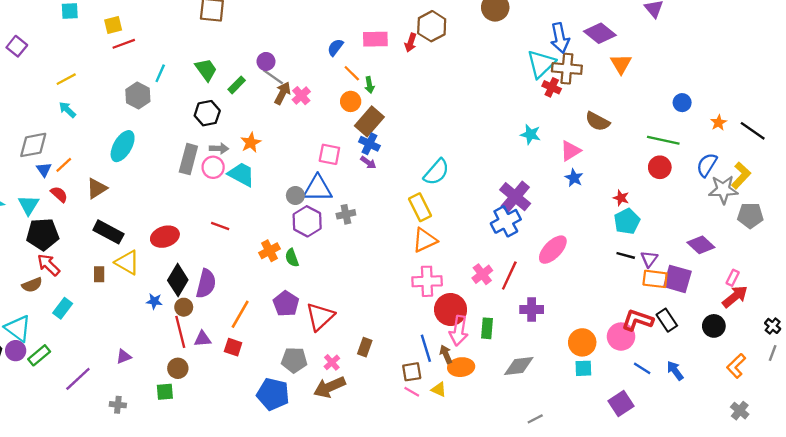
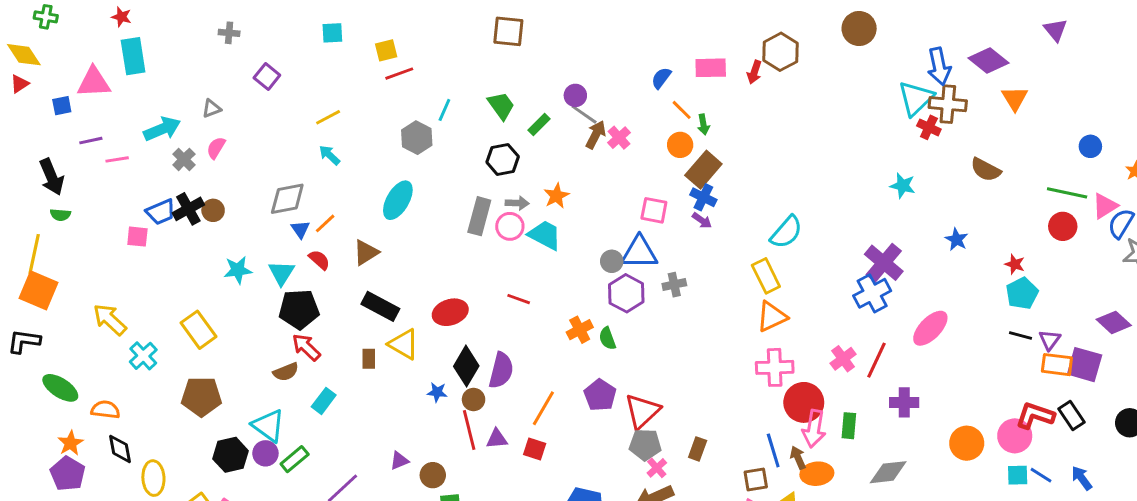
pink triangle: (570, 151) -> (1105, 206), moved
gray pentagon: (294, 360) -> (645, 445), moved
brown circle: (178, 368) -> (433, 475), moved
cyan square: (583, 368) -> (1018, 475), moved

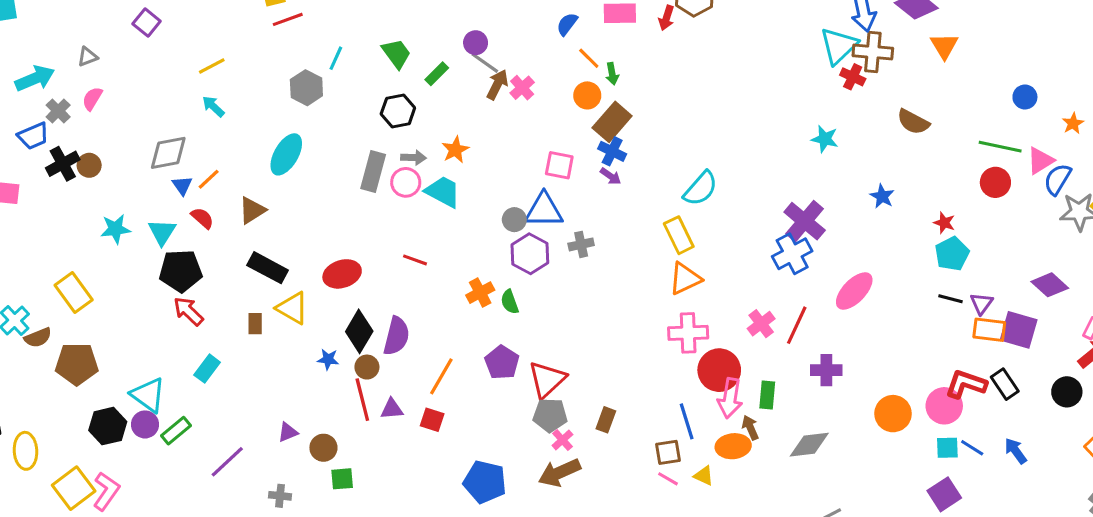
blue trapezoid: (161, 212) -> (33, 136), moved
brown semicircle: (286, 372) -> (38, 338), moved
brown arrow: (798, 458) -> (750, 428), moved

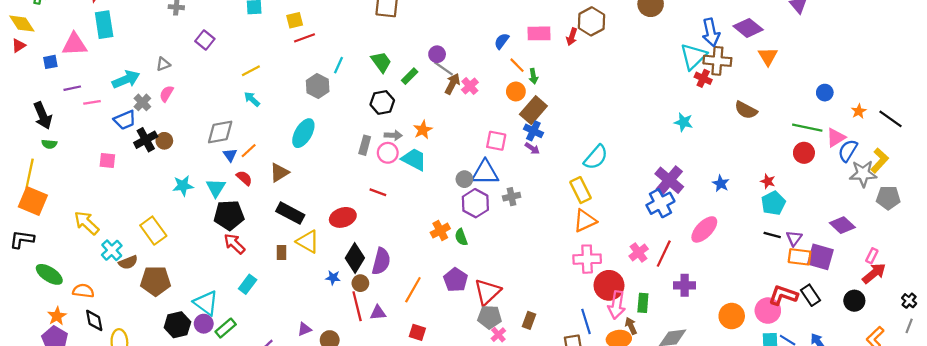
gray rectangle: (373, 172) -> (365, 145), size x0.7
blue star: (882, 196) -> (721, 183), moved
red line: (415, 260) -> (378, 192), moved
red square: (432, 420) -> (417, 332), moved

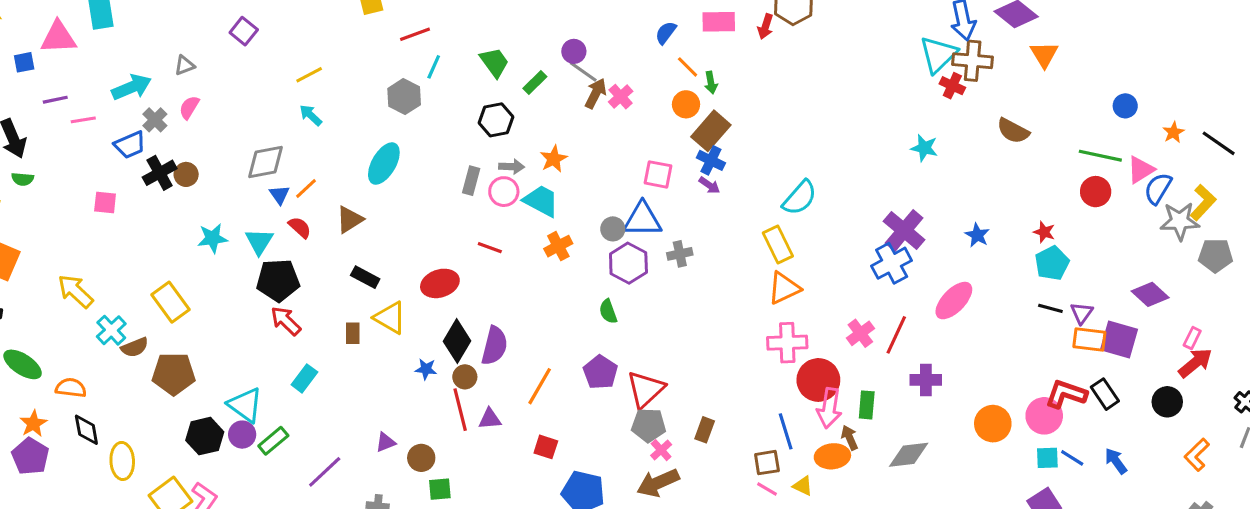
red line: (304, 38) -> (415, 34), moved
black rectangle: (290, 213) -> (365, 277), size x0.7
orange cross: (440, 231) -> (558, 246), moved

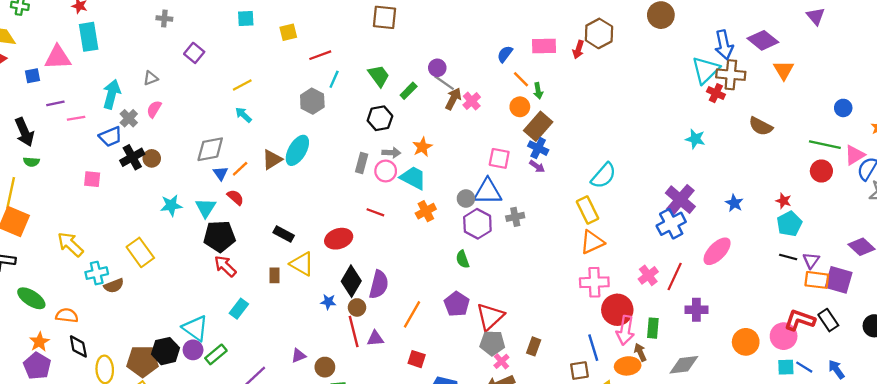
cyan arrow: (132, 87) -> (112, 94), turned -52
brown triangle: (350, 220) -> (272, 160), moved
cyan cross: (111, 330) -> (97, 273), turned 30
brown pentagon: (174, 374) -> (143, 361), moved

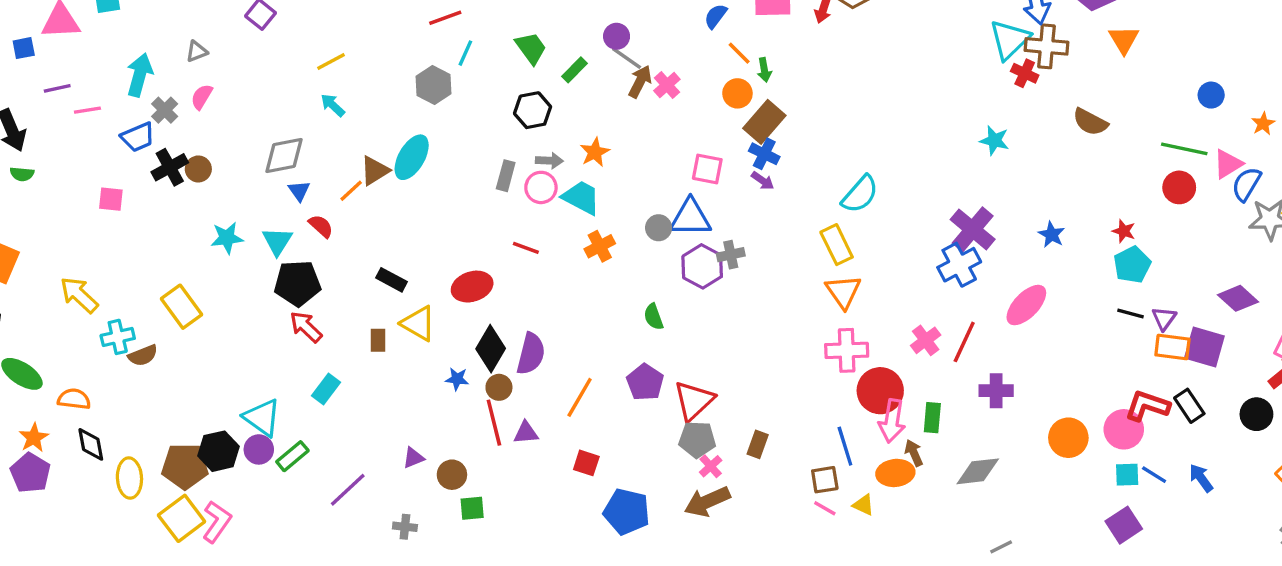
orange line: (240, 169) -> (351, 191), moved
purple hexagon: (477, 224) -> (702, 266), moved
orange triangle: (592, 242) -> (843, 292), turned -40

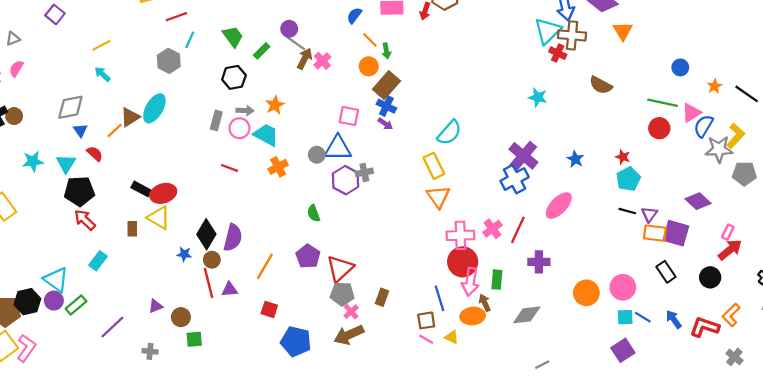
red ellipse: (472, 287) -> (163, 193), moved
pink cross: (847, 350) -> (460, 235), moved
red L-shape: (1147, 406) -> (705, 327), moved

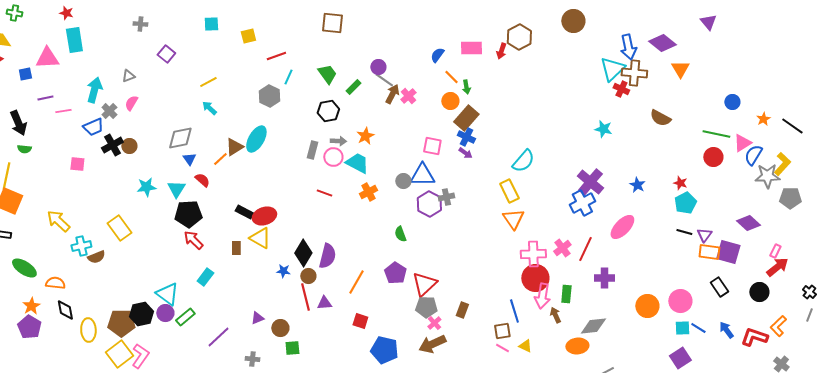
orange ellipse: (473, 316) -> (577, 346), moved

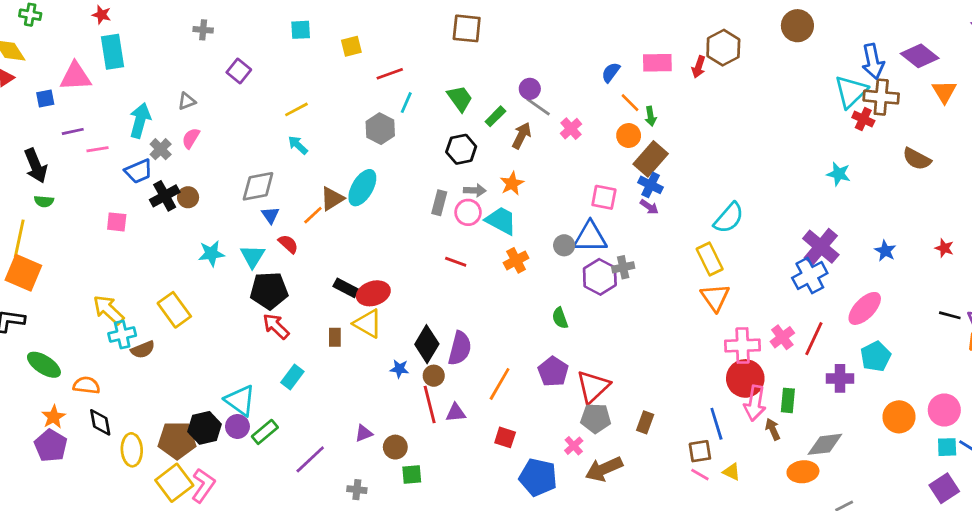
brown arrow: (392, 94) -> (522, 136), moved
cyan pentagon: (685, 203) -> (876, 356), moved
yellow arrow: (58, 221) -> (108, 310), moved
pink cross: (434, 323) -> (574, 446), moved

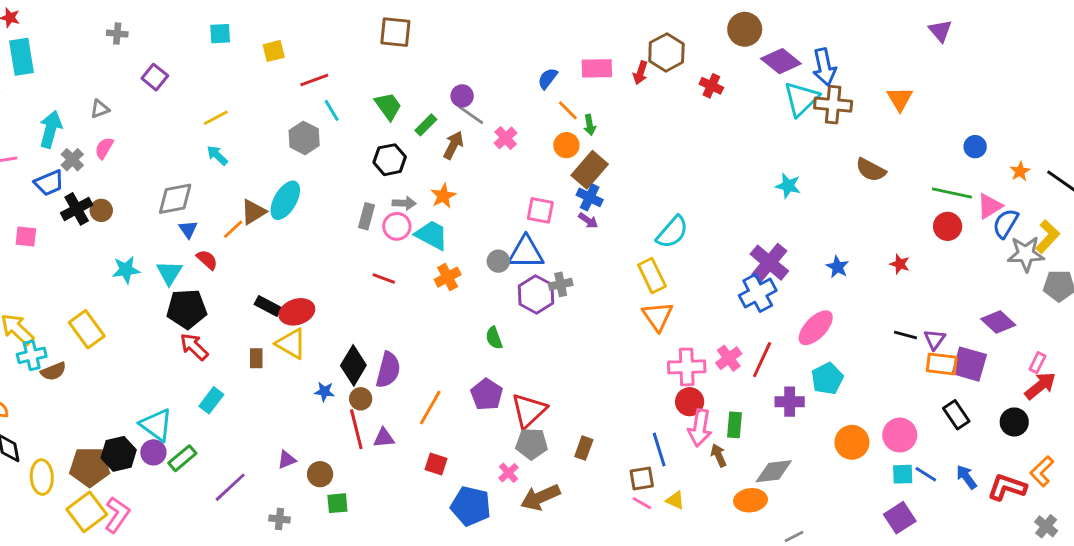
purple diamond: (920, 56) -> (781, 61), moved
cyan line: (406, 103) -> (332, 110), turned -55
red cross: (863, 119) -> (711, 86), moved
red circle: (745, 378) -> (690, 402), size x0.7

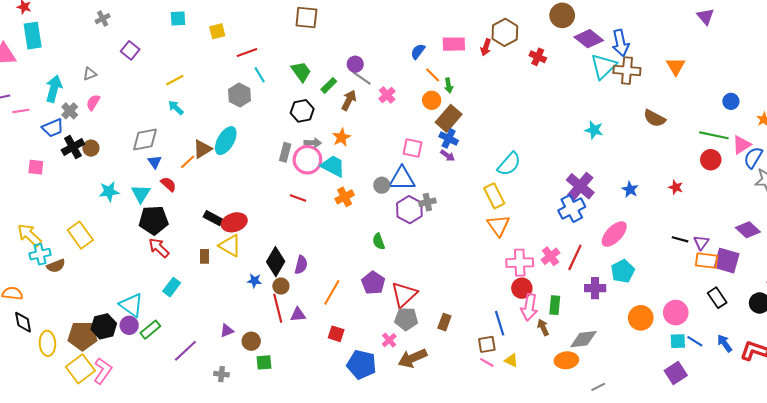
gray cross: (117, 34) -> (103, 19), turned -32
pink circle: (397, 226) -> (307, 160), size x1.4
purple semicircle: (388, 370) -> (301, 265), size x0.7

